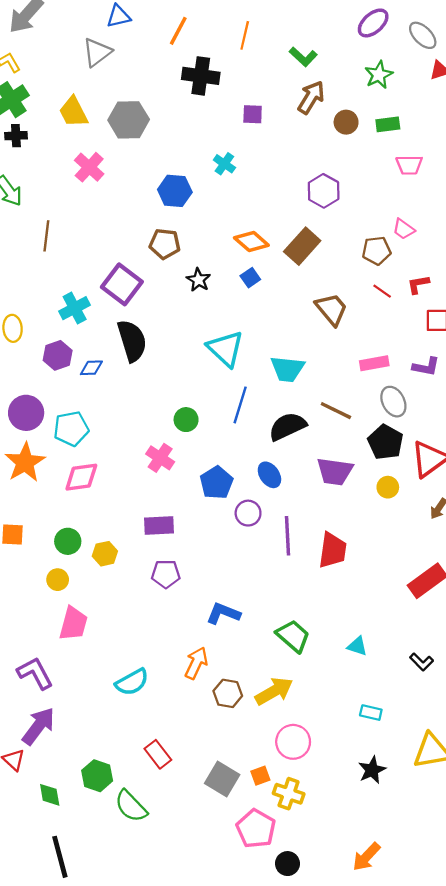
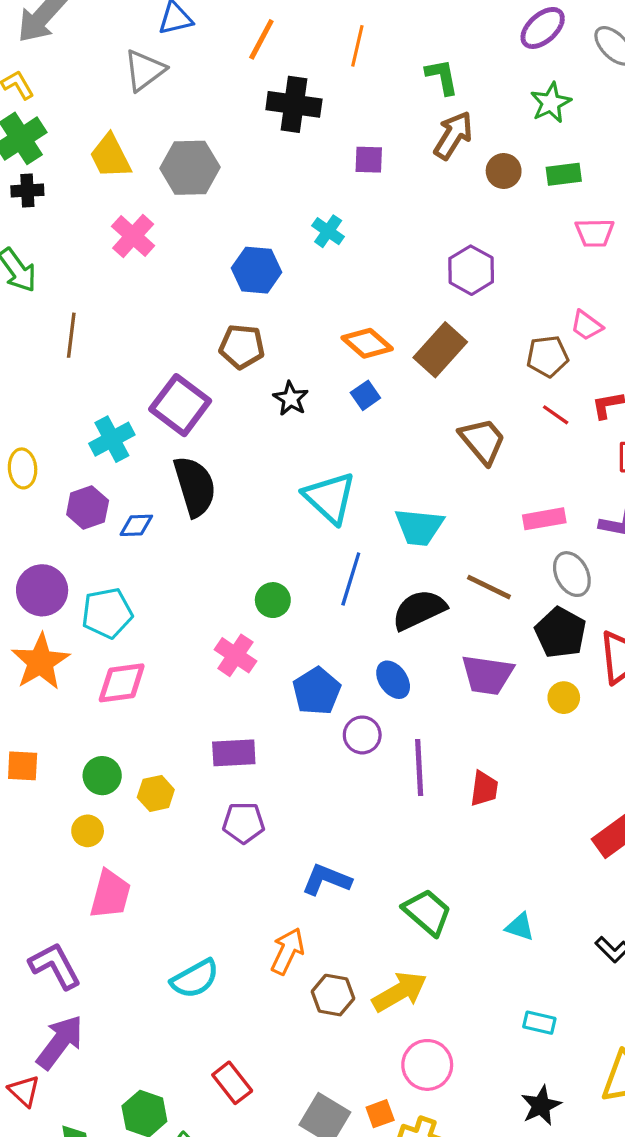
green L-shape: (303, 57) -> (442, 77), turned -144
red trapezoid: (333, 550) -> (484, 789), size x0.7

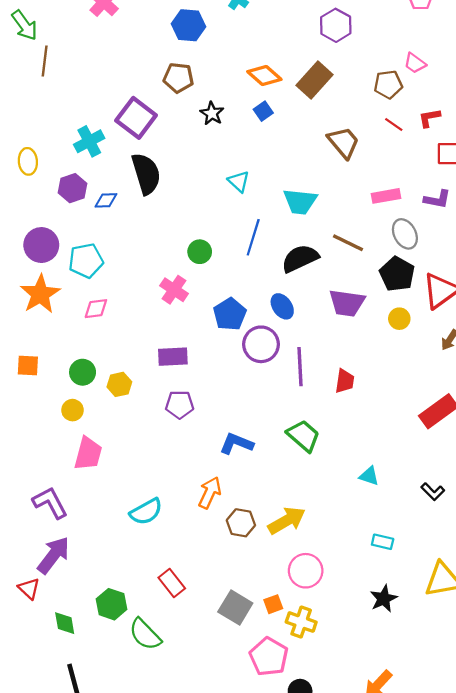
brown line: (71, 335) -> (45, 61), moved
cyan triangle: (330, 498) -> (239, 181), size x0.6
pink diamond: (122, 683) -> (96, 309), size x0.7
purple circle: (362, 735) -> (261, 344), size x1.4
green trapezoid: (427, 912) -> (303, 436), moved

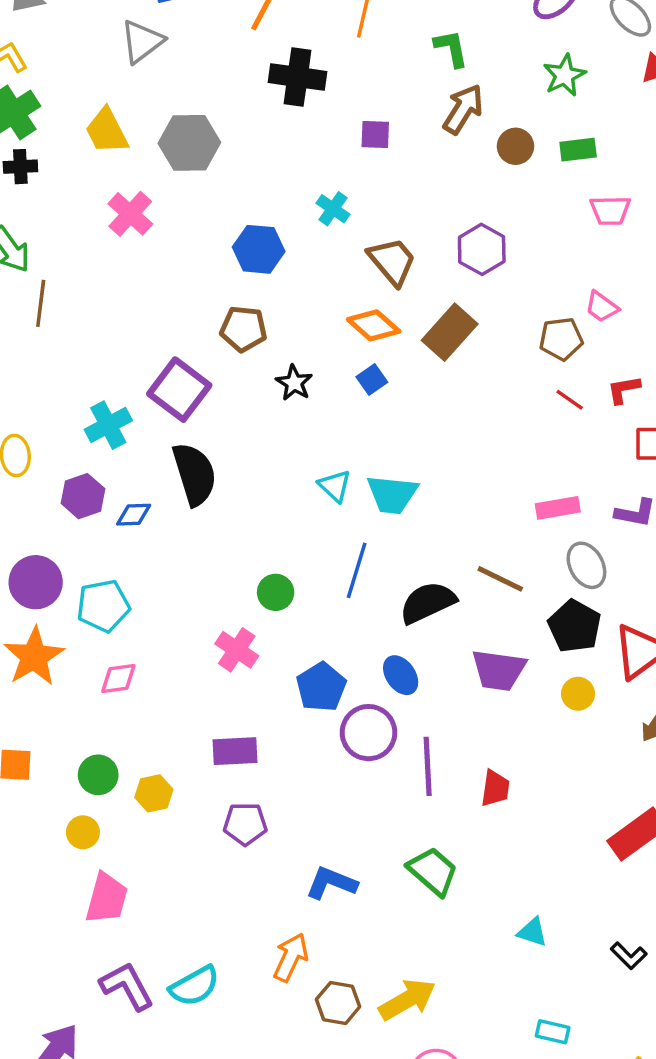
brown trapezoid: (344, 142) -> (392, 261), moved
cyan trapezoid: (300, 202) -> (392, 494), moved
purple L-shape: (50, 503) -> (127, 986), moved

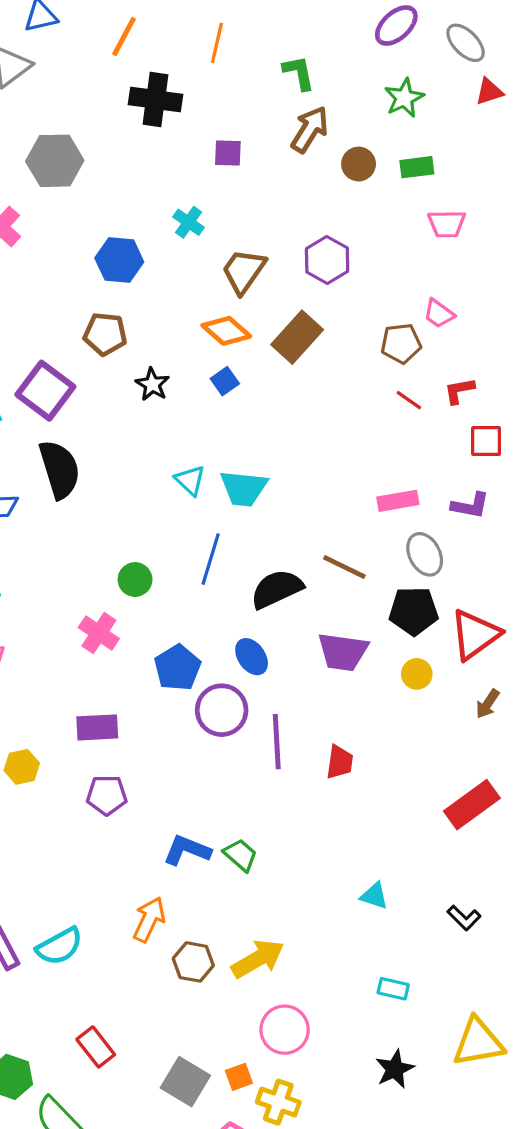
brown trapezoid: (392, 261) -> (244, 271), turned -105
black pentagon: (575, 626) -> (414, 611), turned -30
green trapezoid: (433, 871) -> (241, 855), moved, size x0.7

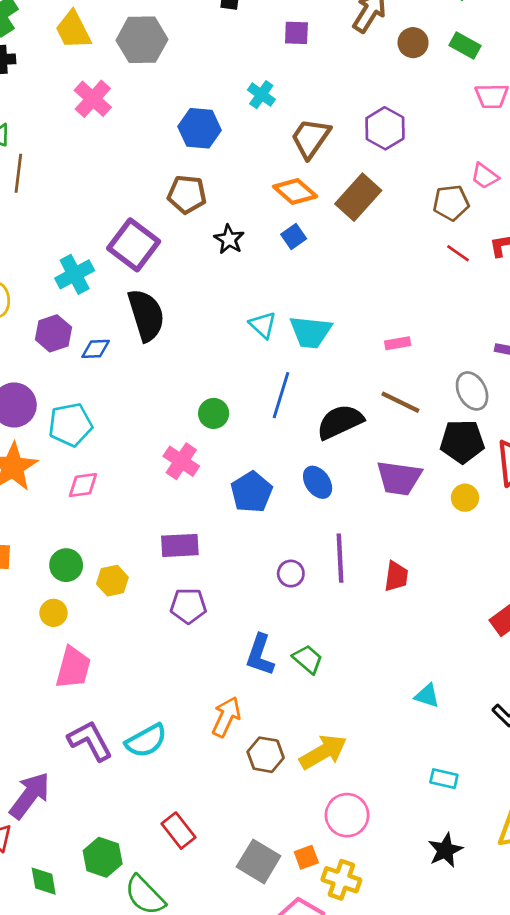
green rectangle: (417, 167) -> (465, 45), turned 36
pink rectangle: (398, 501) -> (398, 343), moved, size x0.7
purple circle: (222, 710) -> (291, 574), moved, size x0.6
blue L-shape: (187, 850) -> (260, 655), turned -93

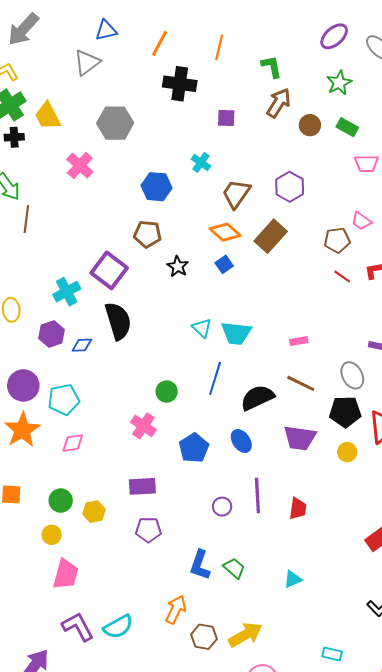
yellow trapezoid: (73, 30) -> (48, 116), moved
cyan triangle: (427, 696) -> (293, 579), moved, turned -42

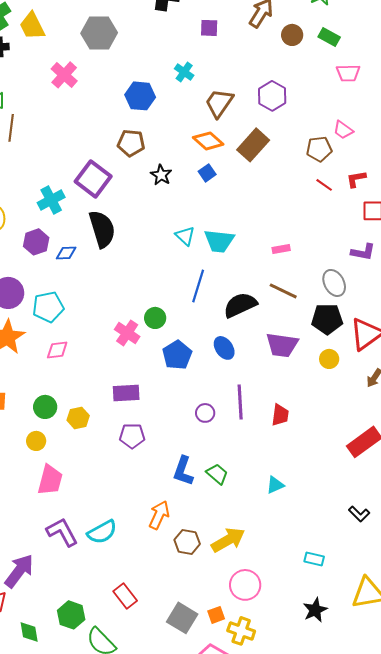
green circle: (167, 392) -> (155, 318), moved

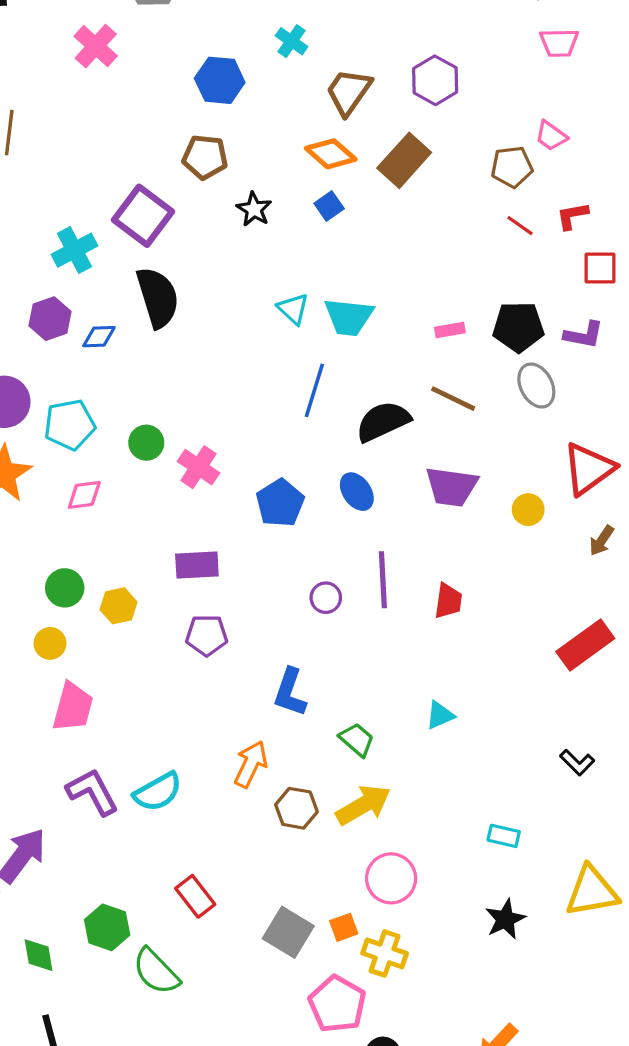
green circle: (155, 318) -> (146, 443), moved
black pentagon: (327, 319) -> (518, 327), moved
green trapezoid: (217, 474) -> (357, 740), moved

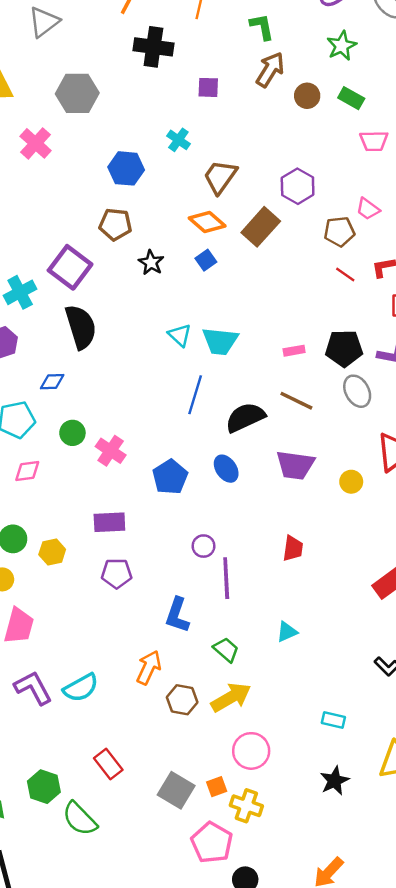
purple hexagon: (435, 80) -> (298, 186), moved
blue diamond: (99, 337) -> (52, 382), moved
purple line: (383, 580) -> (226, 578), moved

